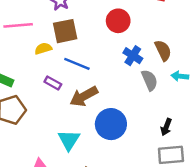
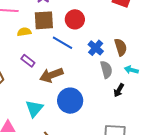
red circle: (118, 21) -> (75, 19), moved
blue line: (77, 64) -> (63, 43), moved
black arrow: (166, 127) -> (119, 90), moved

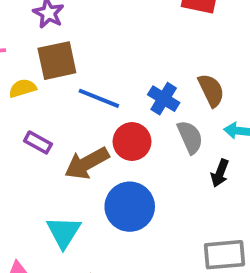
red circle: (75, 19) -> (132, 142), moved

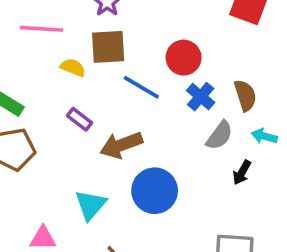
yellow semicircle: (23, 88) -> (73, 67), turned 30
gray semicircle: (190, 137) -> (219, 135), turned 52
red circle: (132, 142) -> (184, 58), moved

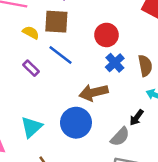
blue line: (141, 87) -> (60, 55), moved
gray semicircle: (219, 135) -> (120, 137), moved
brown arrow: (121, 145) -> (94, 93), moved

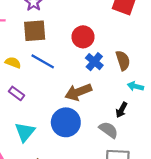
yellow semicircle: (31, 33) -> (13, 63), moved
purple rectangle: (31, 68) -> (17, 93), moved
gray semicircle: (120, 137) -> (109, 130), turned -90

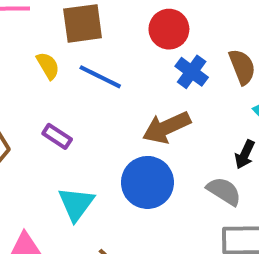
yellow semicircle: (13, 63) -> (48, 66), moved, turned 42

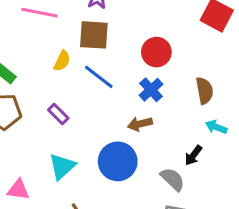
yellow semicircle: (48, 66) -> (62, 61), turned 45
blue cross: (192, 72) -> (151, 90), moved
brown arrow: (167, 127) -> (140, 124), size x0.7

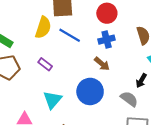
yellow semicircle: (62, 61) -> (43, 28), size x1.5
blue cross: (151, 90) -> (107, 40), turned 35
brown arrow: (140, 124) -> (102, 64), turned -119

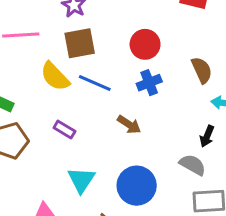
yellow semicircle: (43, 28) -> (55, 76), turned 125
brown arrow: (102, 64) -> (129, 125), moved
blue circle: (90, 91) -> (137, 186), moved

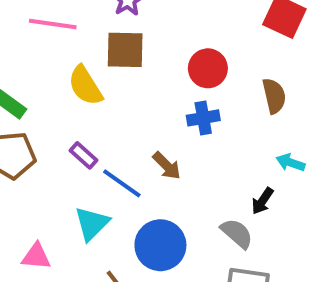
brown semicircle: (202, 70) -> (274, 96), moved
blue line: (95, 83) -> (122, 183), moved

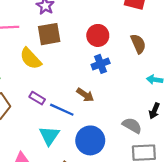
black arrow: (262, 201) -> (154, 111), moved

